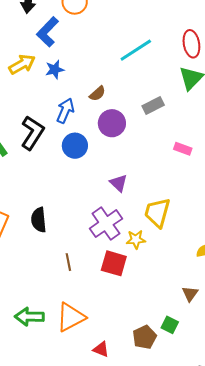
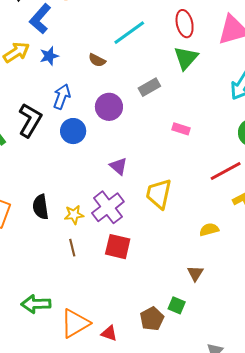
brown semicircle: (97, 94) -> (97, 60), moved, turned 72
yellow star: (136, 239) -> (74, 215), moved
orange triangle: (71, 317) -> (75, 323), moved

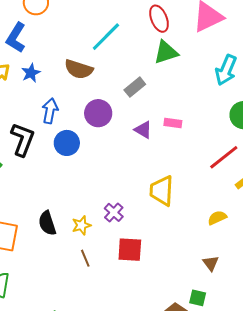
green triangle: (186, 58) -> (166, 52), turned 40
brown semicircle: (97, 60) -> (79, 69), size x1.6
purple triangle: (119, 166) -> (143, 130), moved
purple cross: (108, 207) -> (114, 212), size x0.6

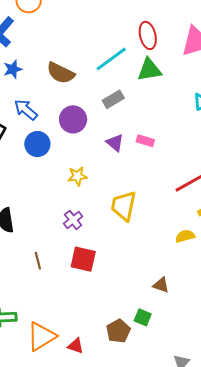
cyan line: (106, 37) -> (111, 59), moved
blue arrow: (50, 111) -> (26, 110), turned -70
yellow semicircle: (217, 218) -> (185, 236), moved
yellow star: (81, 225) -> (77, 176), moved
brown triangle: (211, 263) -> (161, 285), turned -42

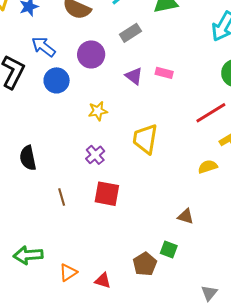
orange triangle: (41, 336) -> (68, 273), size x0.6

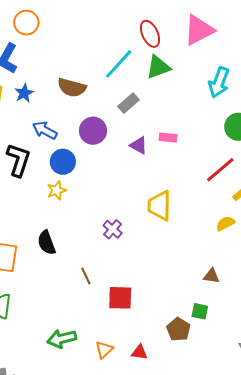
yellow star: (98, 111) -> (57, 190), moved
red square: (107, 194) -> (120, 298), moved

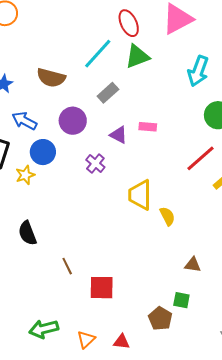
yellow star: (57, 190) -> (25, 175), moved
yellow semicircle: (225, 223) -> (167, 216), moved, turned 90
purple cross: (113, 229) -> (95, 164), moved

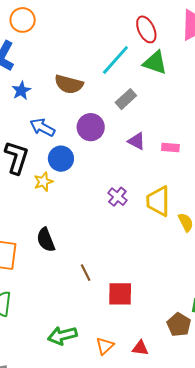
green triangle: (137, 56) -> (155, 63), turned 40
pink rectangle: (148, 127) -> (170, 148), moved
purple cross: (95, 164) -> (117, 197), moved

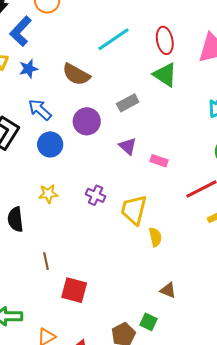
cyan line: (115, 60) -> (113, 39), moved
yellow star: (43, 182) -> (48, 194), moved
purple cross: (117, 197) -> (96, 195), turned -30

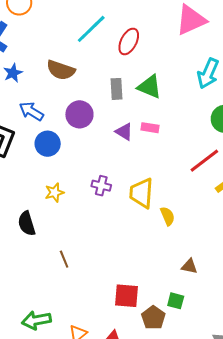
red ellipse: (165, 40) -> (129, 41), moved, turned 48
green triangle: (165, 75) -> (149, 87), moved
gray rectangle: (128, 103) -> (117, 89), turned -55
pink rectangle: (159, 161) -> (150, 128), moved
red square: (74, 290) -> (126, 296), moved

